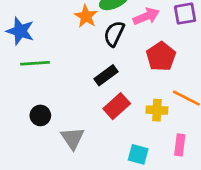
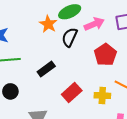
black rectangle: (106, 75) -> (46, 69), moved
black circle: (40, 115) -> (10, 91), moved

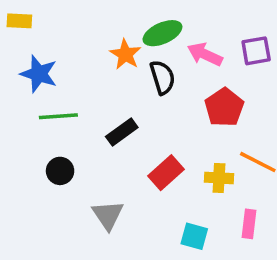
pink arrow: (94, 24) -> (205, 54), turned -132
black semicircle: (70, 37) -> (162, 77), turned 138

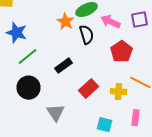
green line: (58, 116) -> (28, 57), turned -35
black circle: (60, 171) -> (28, 88), size x1.5

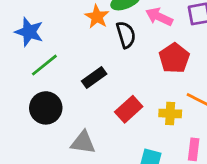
gray triangle: (56, 113) -> (83, 142), turned -48

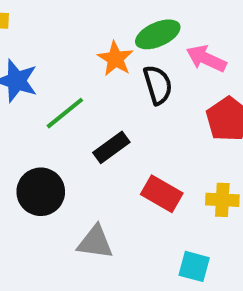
green line: (44, 65) -> (65, 113), moved
red rectangle: (129, 109) -> (162, 194), turned 72

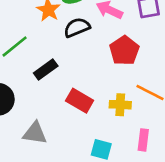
black semicircle: (158, 85) -> (77, 27), turned -95

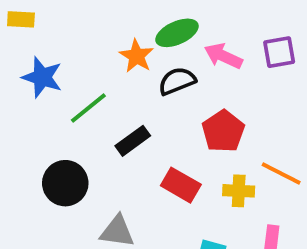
red pentagon: (124, 51) -> (223, 131), moved

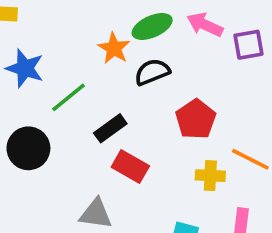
pink arrow: (223, 56) -> (205, 25), moved
black circle: (65, 183) -> (28, 148), moved
red rectangle: (181, 185) -> (130, 167), moved

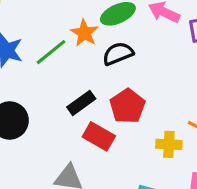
green line: (68, 97) -> (51, 52), moved
red pentagon: (196, 119) -> (127, 106), moved

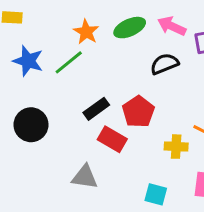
orange star: (84, 33) -> (86, 32), moved
black semicircle: (118, 54) -> (164, 64), moved

